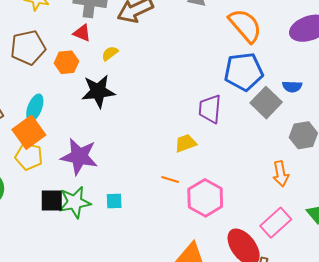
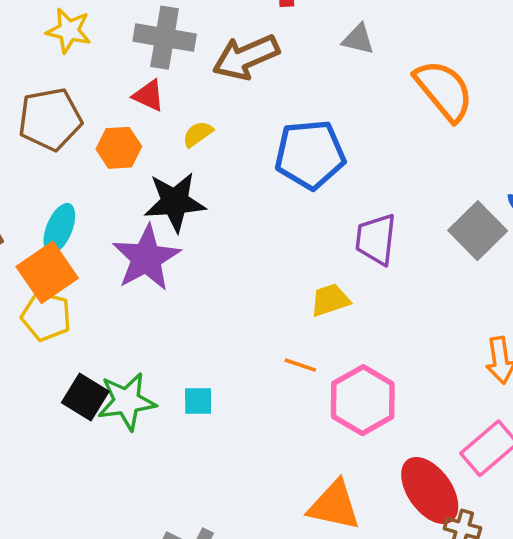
blue pentagon: (244, 72) -> (310, 154), moved
purple star: (79, 156) -> (146, 258), moved, turned 30
black square: (52, 200) -> (85, 397), turned 30

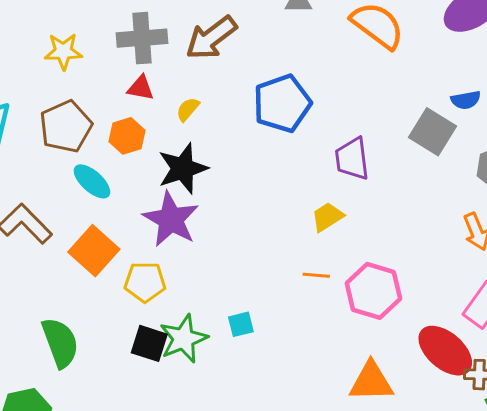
cyan ellipse: (59, 229) -> (92, 181), moved, turned -57
yellow pentagon: (46, 316) -> (145, 282), moved

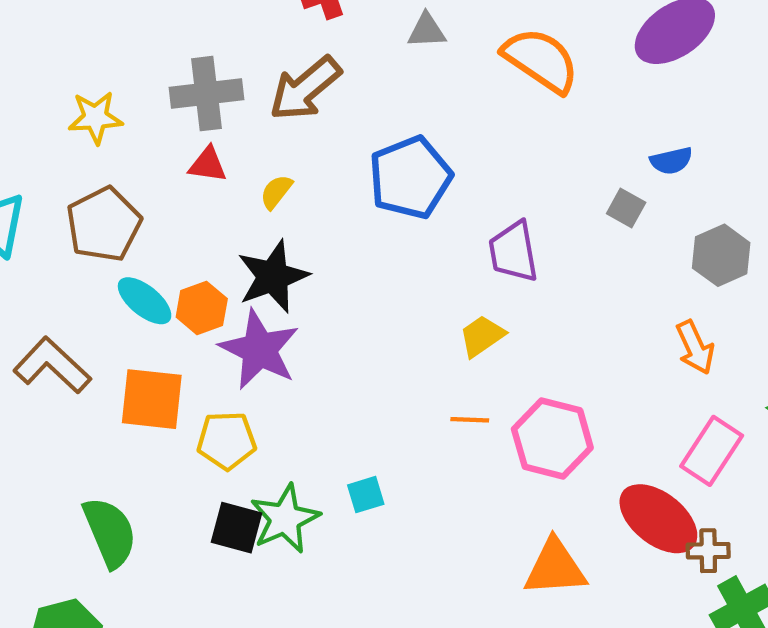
gray square: (433, 132) -> (626, 208), size x0.6
orange hexagon: (127, 136) -> (202, 308), moved
orange square: (94, 251) -> (152, 399), turned -33

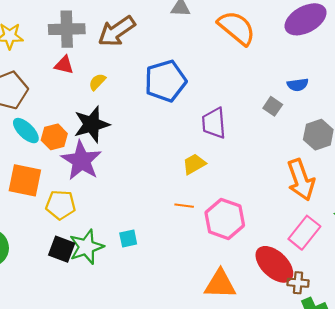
orange arrow: (695, 347) -> (301, 180), size x1.5

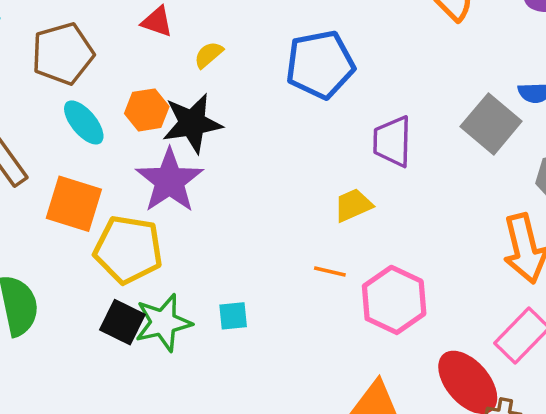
gray square: (273, 106) -> (491, 124), size x1.8
orange hexagon: (54, 137) -> (147, 110), moved
yellow pentagon: (61, 205) -> (128, 250), size x1.4

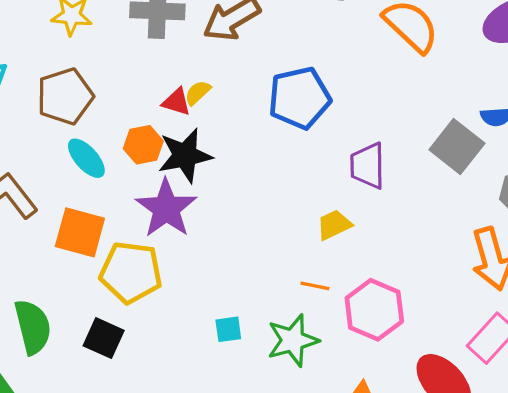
red triangle: (157, 22) -> (176, 102), moved
black square: (122, 322) -> (104, 338), moved
green star: (163, 323) -> (293, 340), moved

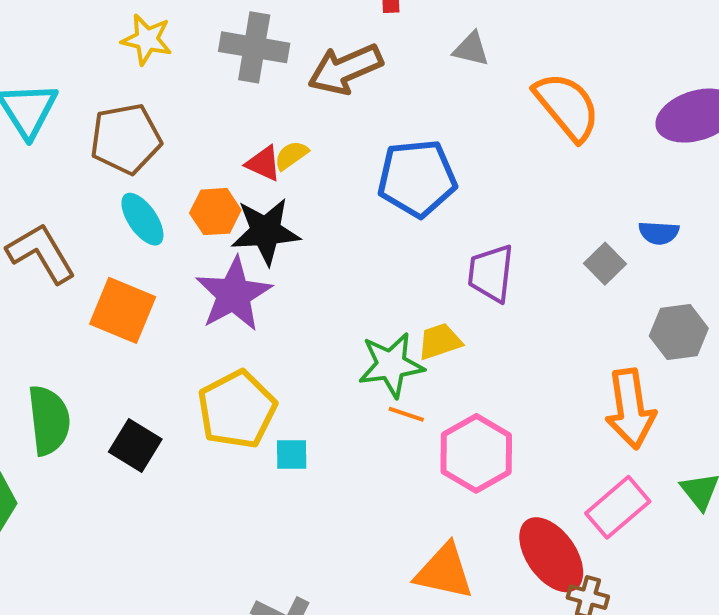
gray square: (457, 147) -> (605, 264), size x0.6
yellow pentagon: (131, 272) -> (237, 409), moved, turned 30
green star: (293, 340) -> (391, 365), moved

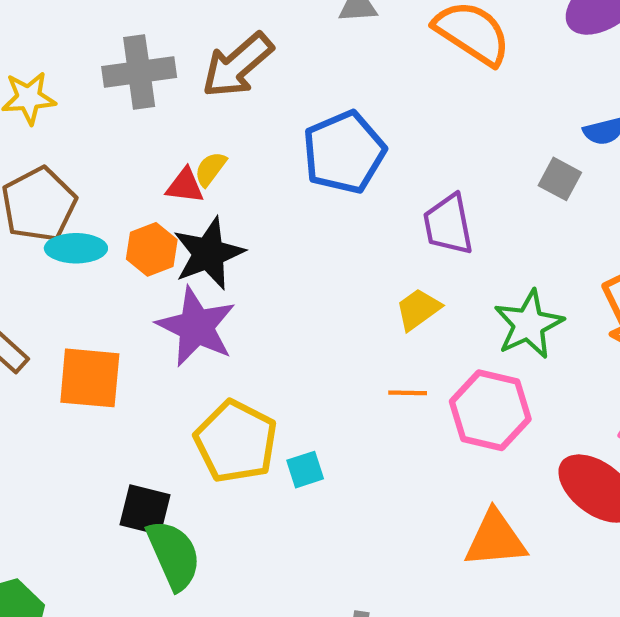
cyan ellipse: (142, 219) -> (76, 248), moved, turned -38
green star: (391, 365) -> (529, 324), moved
green semicircle: (49, 420) -> (174, 555), moved

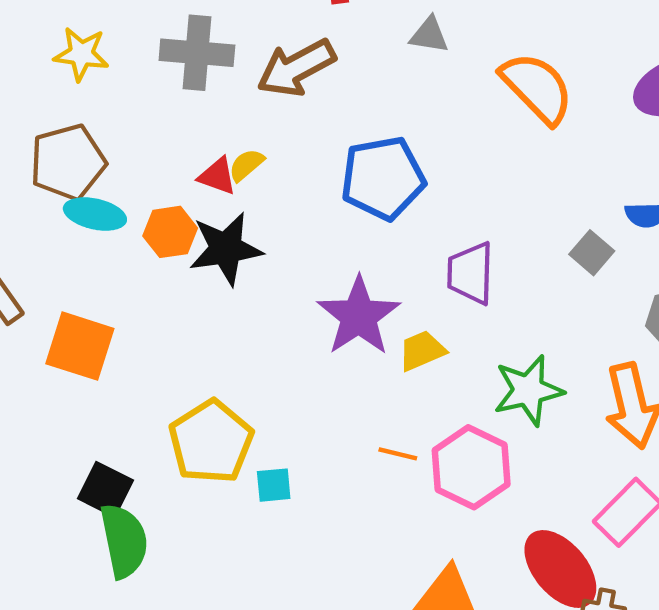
purple star: (196, 327) -> (359, 316), moved
orange line: (408, 393) -> (398, 454), moved

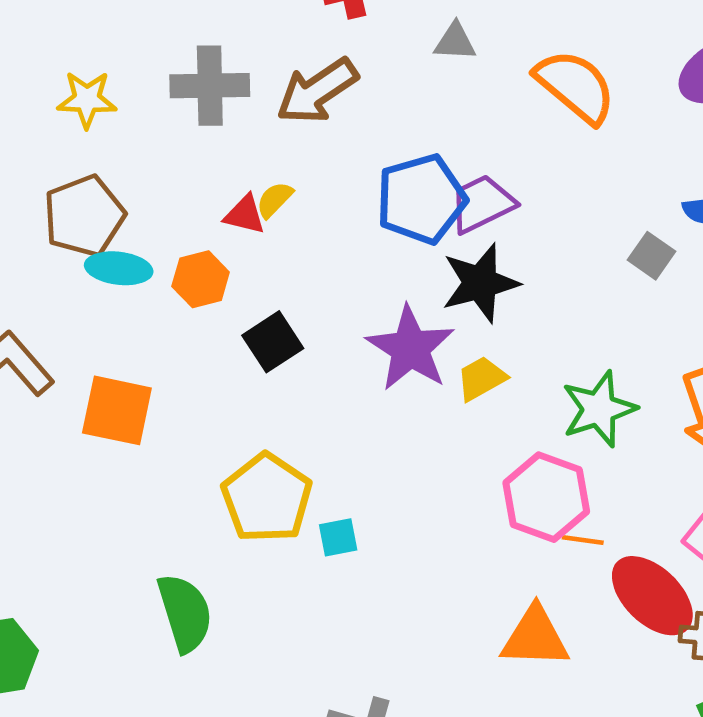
black star: (226, 249) -> (480, 283), moved
purple trapezoid: (471, 273) -> (482, 204), moved, turned 68
orange line: (398, 454) -> (583, 540), moved
black square: (105, 489) -> (273, 342), moved, turned 36

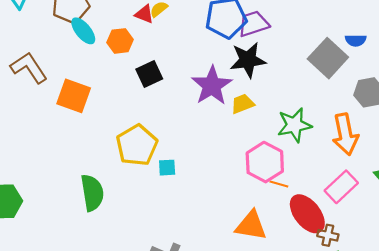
gray square: (651, 256) -> (328, 58), size x1.8
cyan ellipse: (119, 268) -> (83, 31), turned 36

